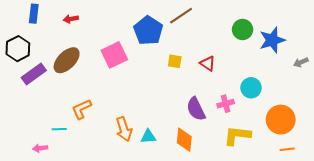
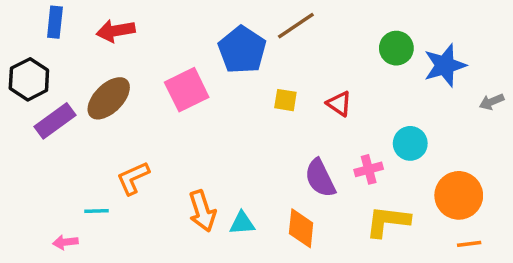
red arrow: (71, 19) -> (116, 31), size x1.5

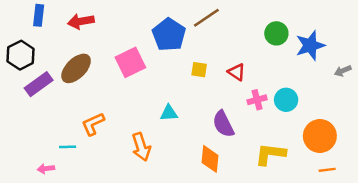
pink cross: (369, 169) -> (257, 100), moved
cyan triangle: (242, 223) -> (169, 113), moved

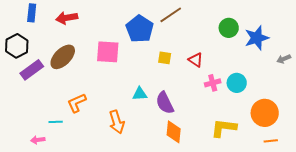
pink square: (130, 62) -> (108, 52), turned 30
purple semicircle: (223, 124) -> (165, 103), moved

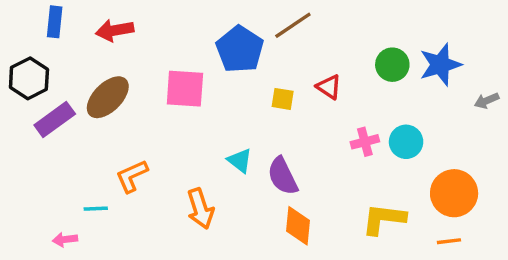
green circle: (229, 28) -> (392, 65), moved
red triangle: (196, 60) -> (329, 87), moved
cyan triangle: (140, 94) -> (240, 161), turned 42
orange line: (271, 141) -> (449, 241), moved

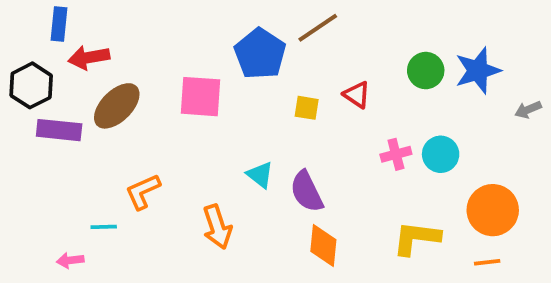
red arrow: (115, 30) -> (89, 57), moved
purple rectangle: (55, 119) -> (59, 130), turned 42

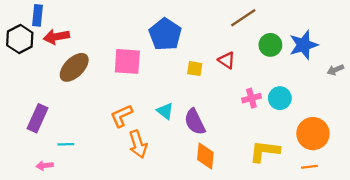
brown line: (318, 28) -> (243, 18), moved
black hexagon: (31, 85) -> (20, 39), moved
purple rectangle: (59, 130) -> (38, 118), moved, turned -72
orange L-shape: (143, 192) -> (121, 116), moved

